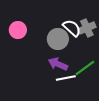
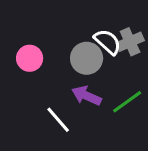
pink circle: (18, 30) -> (30, 58), moved
white line: (66, 78) -> (58, 120), moved, turned 60

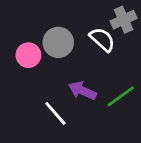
gray cross: (130, 42) -> (124, 20), moved
gray circle: (87, 58) -> (58, 42), moved

